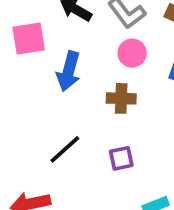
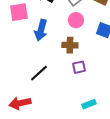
purple square: (121, 158) -> (79, 67), moved

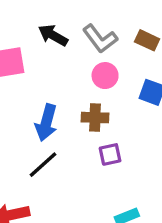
blue arrow: (41, 30) -> (46, 123), moved

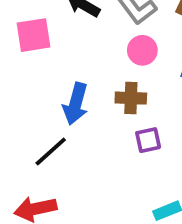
black line: (43, 165) -> (51, 152), moved

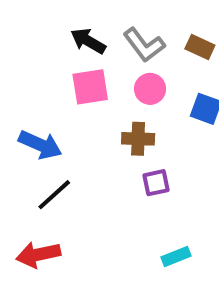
pink square: (33, 35) -> (90, 87), moved
blue arrow: (75, 104) -> (40, 145), moved, turned -81

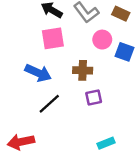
pink circle: (150, 89) -> (102, 40), moved
blue arrow: (40, 145) -> (38, 73), moved
black line: (54, 195) -> (49, 104), moved

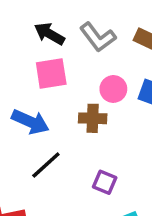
pink circle: (102, 40) -> (113, 89), moved
purple square: (94, 98) -> (105, 182), moved, turned 35

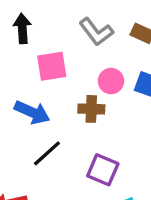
black arrow: (49, 34) -> (22, 28), moved, turned 56
purple square: (105, 182) -> (103, 170), size x1.4

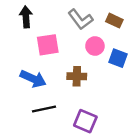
pink circle: (111, 81) -> (95, 46), moved
black line: (47, 153) -> (44, 109), turned 30

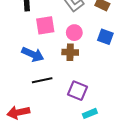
pink circle: (95, 46) -> (74, 33), moved

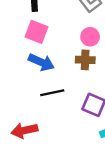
pink square: (45, 25) -> (37, 32), moved, turned 30

